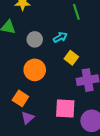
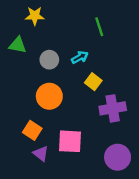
pink square: (65, 109) -> (70, 141), moved
purple triangle: (28, 118) -> (41, 154), turned -40

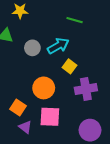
green line: (99, 27) -> (75, 20), turned -56
cyan arrow: (80, 57) -> (58, 46), size x1.5
orange circle: (49, 96) -> (44, 88), moved

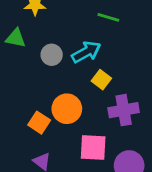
orange square: (18, 107) -> (39, 123), moved
pink square: (50, 117) -> (93, 147), moved

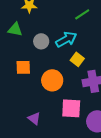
green line: (108, 17) -> (82, 14), turned -49
orange square: (39, 123) -> (23, 67), moved, turned -35

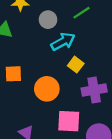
gray circle: (41, 41) -> (48, 20), moved

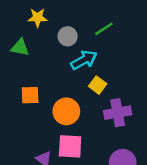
pink square: (69, 121) -> (70, 146), moved

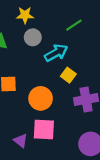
yellow star: (38, 18) -> (25, 15), moved
gray circle: (68, 36) -> (33, 37), moved

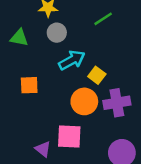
cyan arrow: (56, 53) -> (72, 60), moved
orange circle: (41, 98) -> (84, 101), moved

